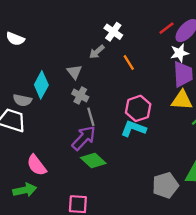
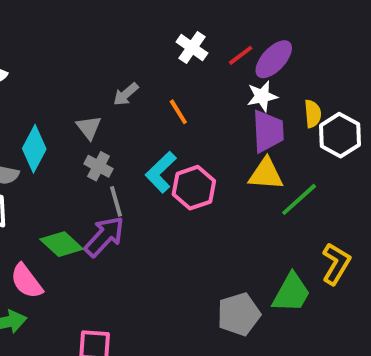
white cross: (113, 32) -> (192, 48), moved
cyan L-shape: (133, 129) -> (161, 172), moved, turned -65
green diamond: (93, 160) -> (62, 244), moved

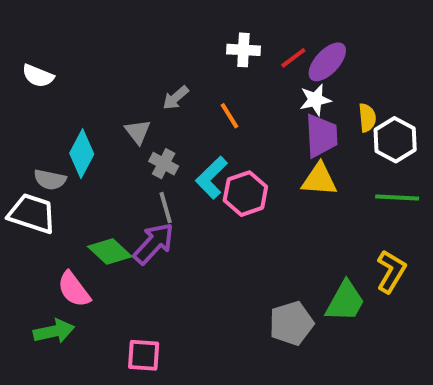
white cross: (192, 48) -> (243, 50), turned -32
gray cross: (99, 166) -> (164, 164), moved
green line: (299, 199) -> (397, 198), moved, turned 45

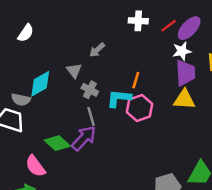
white semicircle: (38, 76) -> (26, 33), moved, turned -78
orange line: (229, 116) -> (136, 80), moved, turned 49
cyan diamond: (82, 154) -> (40, 84), turned 32
cyan L-shape: (212, 178) -> (119, 98), turned 50

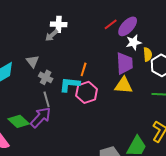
white cross: (138, 21) -> (59, 24), moved
gray arrow: (97, 50) -> (52, 35), moved
white star: (182, 51) -> (134, 42), moved

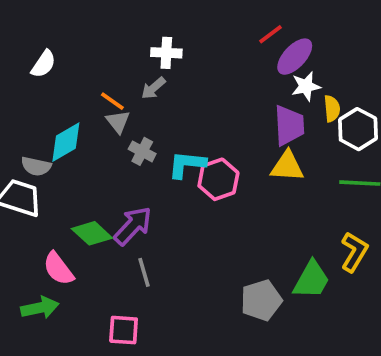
red line: (111, 24) -> (271, 34), moved
gray arrow: (52, 35) -> (153, 88), moved
orange line: (84, 69) -> (112, 101), moved, turned -72
gray line: (47, 99) -> (144, 272), moved

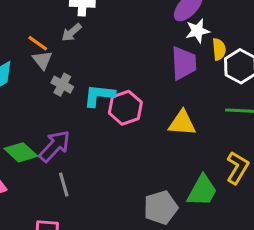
yellow triangle: (287, 166) -> (182, 123), moved

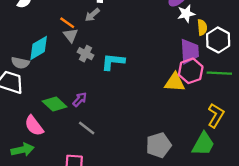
purple trapezoid: (184, 63) -> (190, 51), moved
pink hexagon: (125, 108) -> (191, 71), moved
purple arrow: (55, 146) -> (80, 99), size x0.6
gray line: (64, 185) -> (87, 128), turned -36
green trapezoid: (202, 191) -> (203, 144), moved

